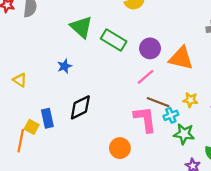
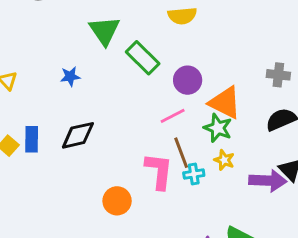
brown line: (158, 102) -> (181, 153), turned 35
green star: (184, 134) -> (218, 128), moved

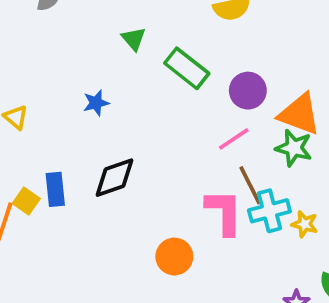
green triangle: (105, 31) -> (134, 39), size x0.6
yellow star: (224, 160) -> (305, 224), moved
cyan cross: (194, 174) -> (269, 211), size x1.5

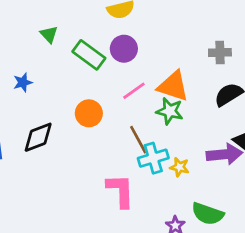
purple circle: (248, 91) -> (124, 49), moved
pink line: (234, 139) -> (134, 91), moved
pink L-shape: (224, 212) -> (120, 191), moved
orange circle: (174, 257) -> (89, 113), moved

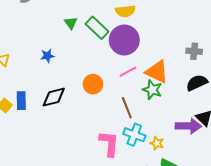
purple circle: (124, 49) -> (124, 40), size x1.5
green rectangle: (89, 55) -> (97, 28), moved
cyan cross: (153, 158) -> (134, 135), moved, turned 30
yellow star: (179, 167) -> (157, 143), moved

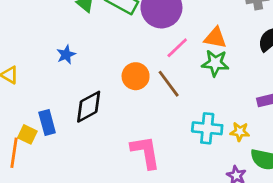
orange triangle: (157, 72) -> (215, 38), size x0.7
brown line: (127, 108) -> (169, 84), moved
pink L-shape: (109, 143) -> (145, 152), moved

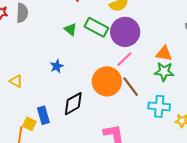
pink line: (177, 48) -> (124, 59), moved
orange circle: (136, 76) -> (107, 81), size x1.5
cyan cross: (207, 128) -> (159, 106), moved

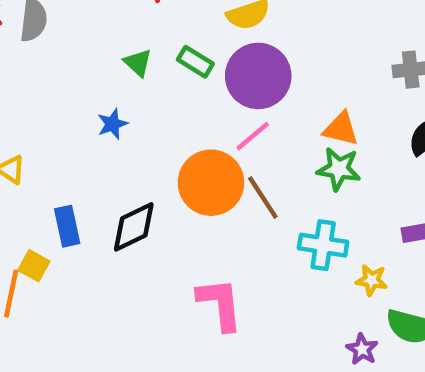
green rectangle: (96, 27) -> (195, 62), size x0.7
blue star: (57, 66) -> (112, 124), moved
blue rectangle: (43, 115) -> (67, 226), moved

